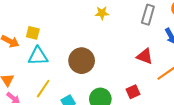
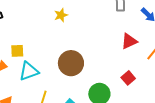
yellow star: (102, 13) -> (61, 15), moved
red triangle: (145, 56) -> (129, 41), turned -30

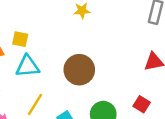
red square: (128, 78) -> (142, 104), turned -32

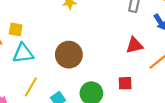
red square: (142, 104) -> (125, 83), turned -32

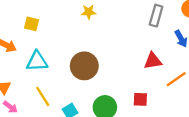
yellow square: (16, 29) -> (32, 24), moved
yellow line: (31, 87) -> (43, 96), turned -66

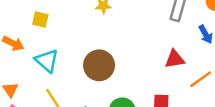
cyan triangle: (37, 61) -> (47, 61), turned 45

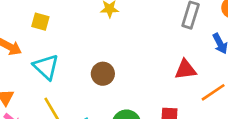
brown circle: (99, 65) -> (103, 74), size x0.7

